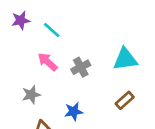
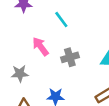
cyan line: (52, 30) -> (61, 19), moved

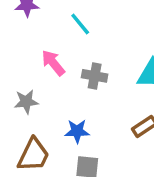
gray cross: (70, 57) -> (95, 76), turned 30

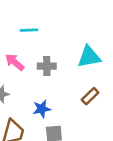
cyan line: (80, 24) -> (29, 30), turned -42

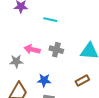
pink arrow: (15, 62) -> (32, 49), moved, turned -42

